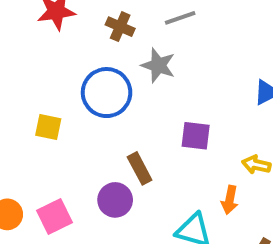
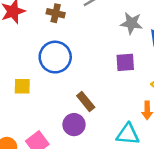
gray star: (158, 65) -> (131, 23), moved
purple square: (196, 136) -> (125, 62), moved

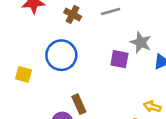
purple square: (125, 62) -> (119, 59), moved

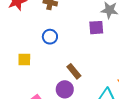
blue circle: (61, 55) -> (50, 37), size x0.6

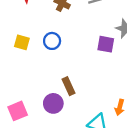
yellow square: (24, 60) -> (22, 42), moved

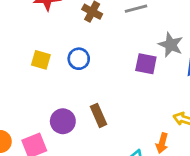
purple circle: (53, 103) -> (63, 121), moved

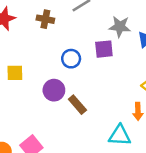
blue circle: (79, 59) -> (71, 59), moved
purple circle: (63, 121) -> (54, 90), moved

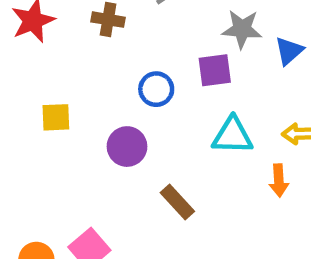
brown rectangle: (77, 105) -> (177, 202), moved
cyan triangle: (120, 135) -> (232, 136), moved

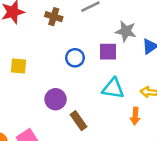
purple circle: (127, 147) -> (56, 99), moved

